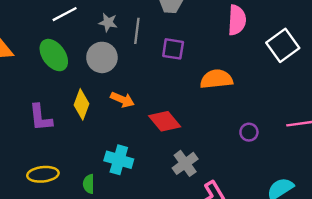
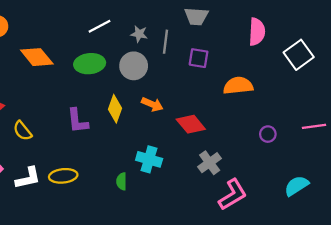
green ellipse: (54, 55) -> (90, 64), turned -60
yellow ellipse: (43, 174) -> (63, 176), moved

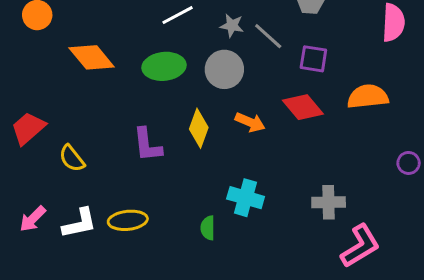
gray line: (166, 42) -> (268, 36), turned -55
red diamond: (191, 124) -> (303, 107), moved
gray cross: (210, 163) -> (329, 202), turned 35

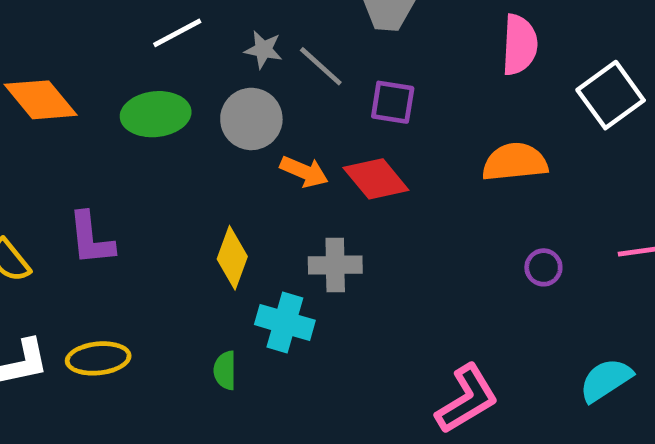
orange semicircle: (368, 97) -> (515, 162), moved
orange arrow: (250, 122) -> (304, 172), moved
yellow diamond: (199, 128) -> (232, 258), moved
purple L-shape: (147, 145) -> (91, 239), moved
gray cross: (329, 202) -> (335, 265), moved

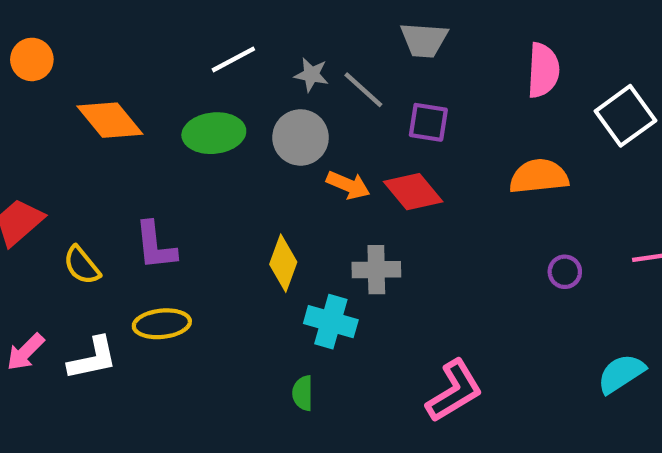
yellow ellipse: (98, 358) -> (162, 324), moved
green semicircle: (225, 370) -> (303, 393), moved
pink L-shape: (467, 399) -> (454, 391), moved

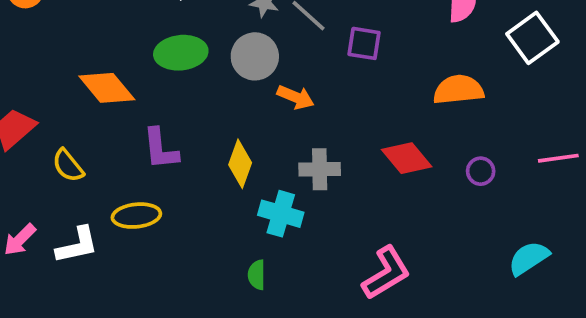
orange diamond: (110, 120) -> (107, 88), moved
red diamond: (413, 192) -> (407, 158), moved
purple L-shape: (155, 246) -> (160, 149), moved

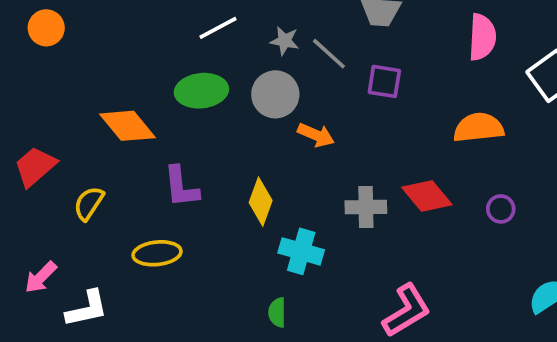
yellow semicircle: (68, 166) -> (89, 203), turned 72
gray cross: (320, 169) -> (366, 207), moved
white L-shape: (77, 245) -> (87, 309), moved

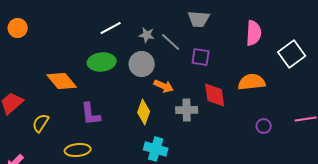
red diamond: (427, 196) -> (215, 95), moved, turned 32
yellow diamond: (261, 202) -> (144, 112), moved
gray cross: (366, 207) -> (187, 110), moved

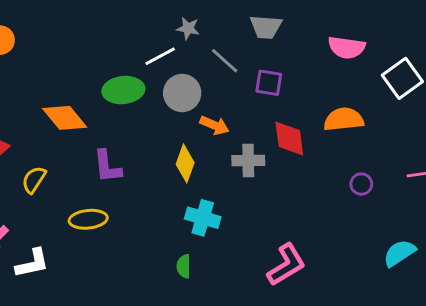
white line: (111, 28) -> (160, 56), moved
pink semicircle: (254, 33) -> (347, 47), turned 95
gray star: (147, 35) -> (188, 28), moved

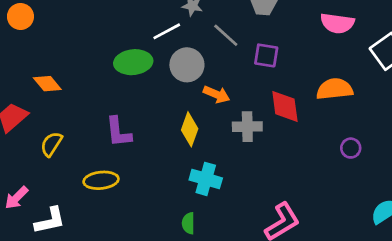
orange diamond: (65, 118) -> (47, 84), moved, size x0.7

